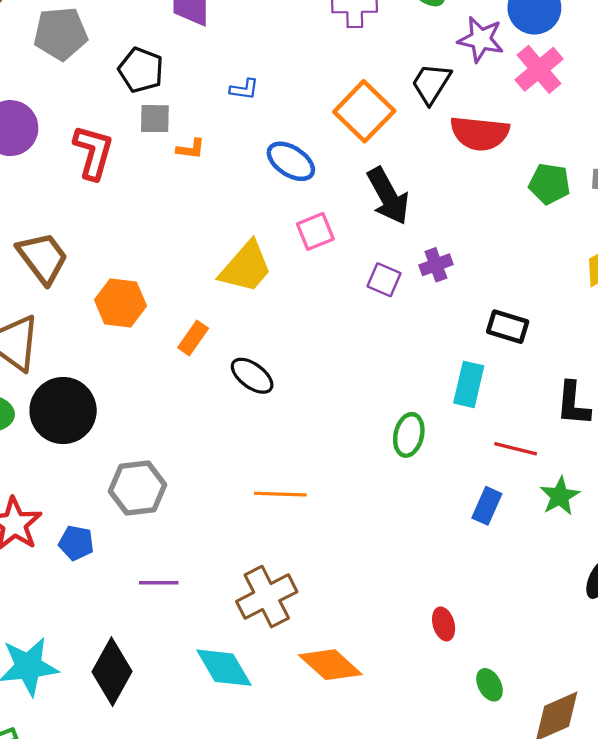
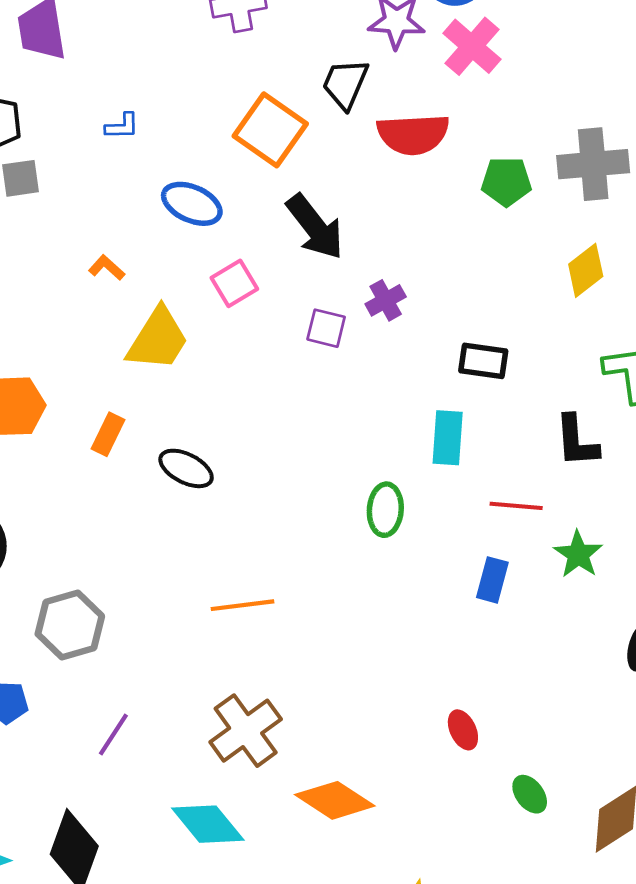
orange L-shape: (191, 149) -> (107, 268), moved, turned -136
purple line: (159, 583) -> (113, 735), turned -48

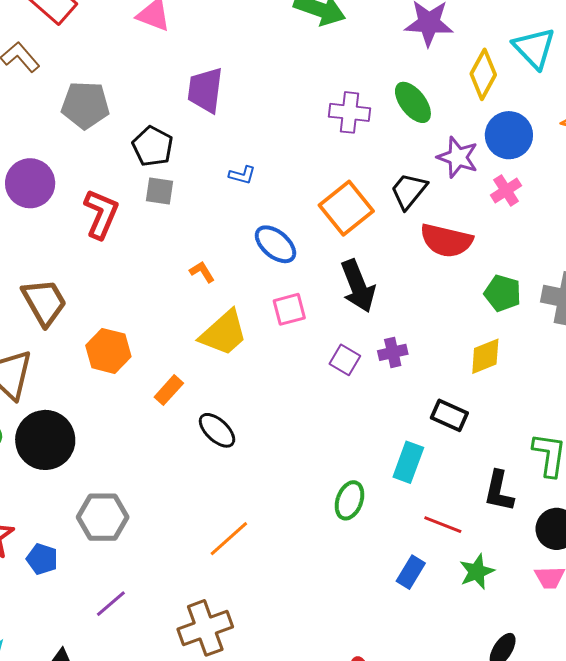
pink cross: (472, 46) -> (506, 190), size x0.7
yellow diamond: (586, 270) -> (485, 356), moved
orange line: (242, 605) -> (229, 539), turned -51

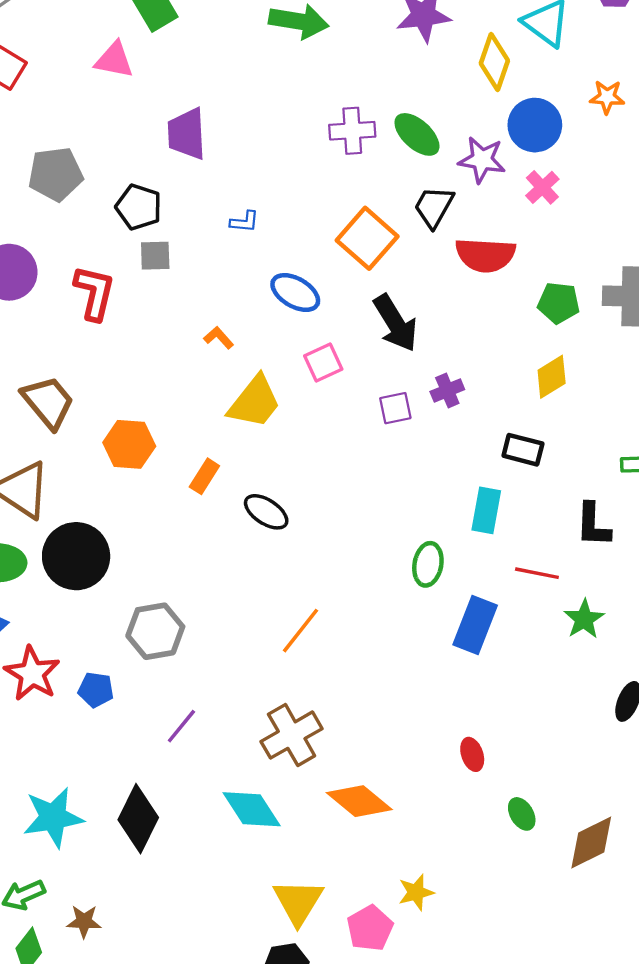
green ellipse: (413, 102) -> (417, 134), moved
purple square: (345, 360) -> (395, 408), turned -32
blue rectangle: (411, 572) -> (475, 625), moved, size x1.5

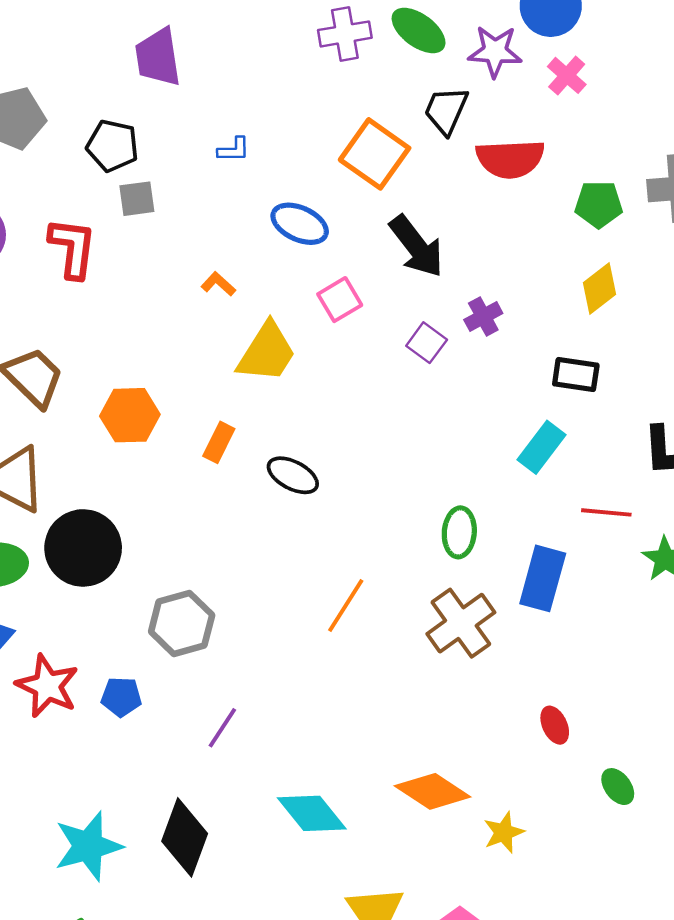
purple square: (395, 408) -> (427, 343), turned -36
cyan rectangle: (486, 510) -> (542, 447), turned 33
green ellipse: (428, 564) -> (459, 532), moved
brown cross: (292, 735) -> (461, 623), moved
yellow star: (416, 892) -> (504, 832), moved

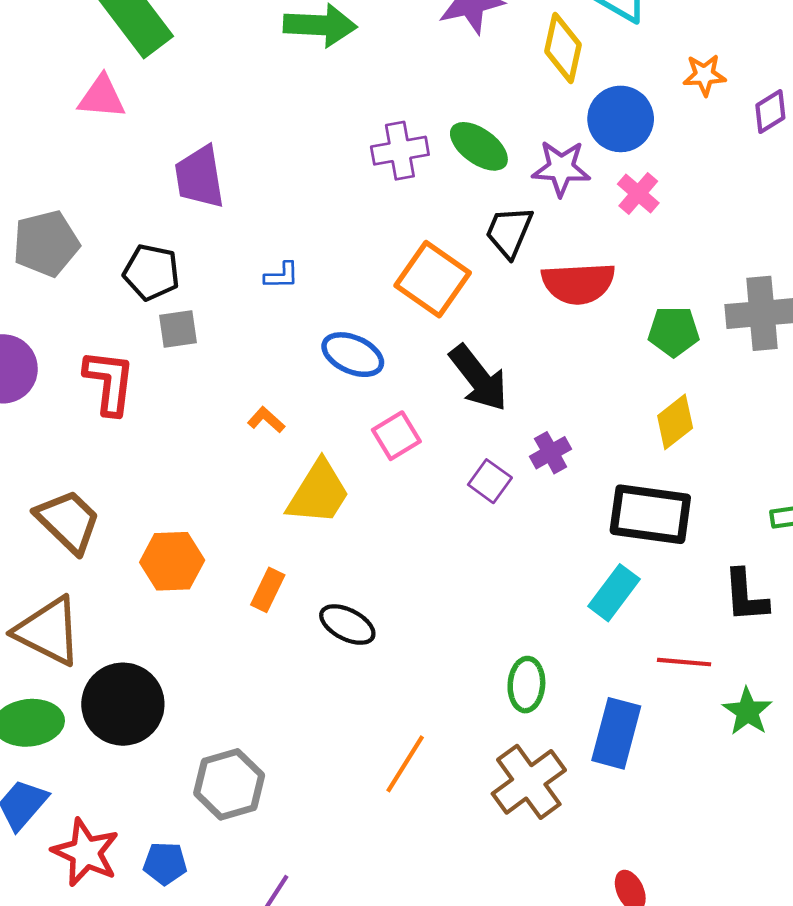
black rectangle: (576, 374) -> (650, 514), size x1.6

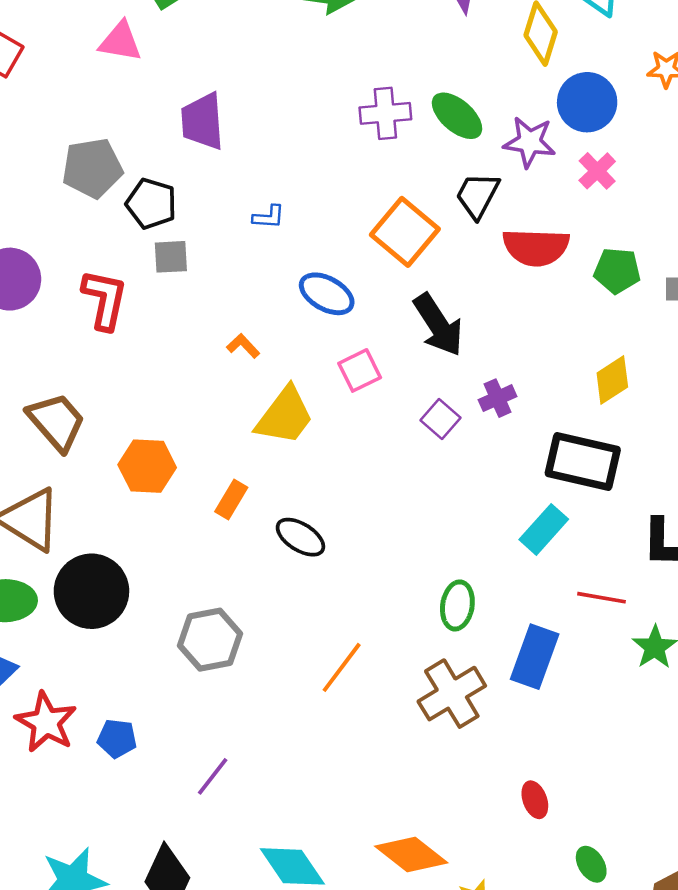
gray pentagon: (46, 244) -> (92, 168), moved
green pentagon: (674, 331) -> (617, 271), moved
gray hexagon: (229, 784) -> (210, 640), moved

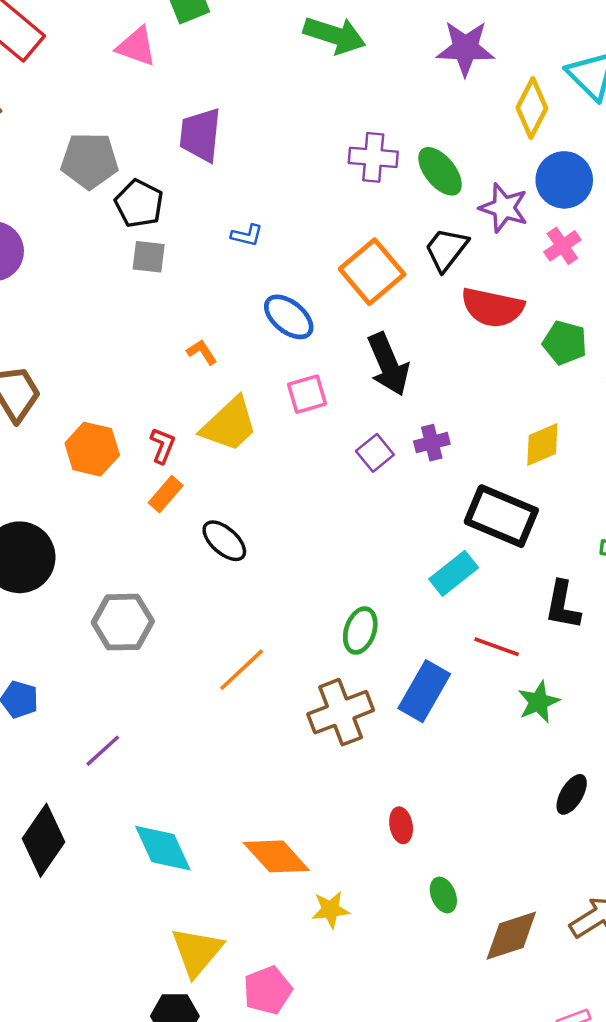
red L-shape: (105, 299) -> (163, 446), moved, size x0.6

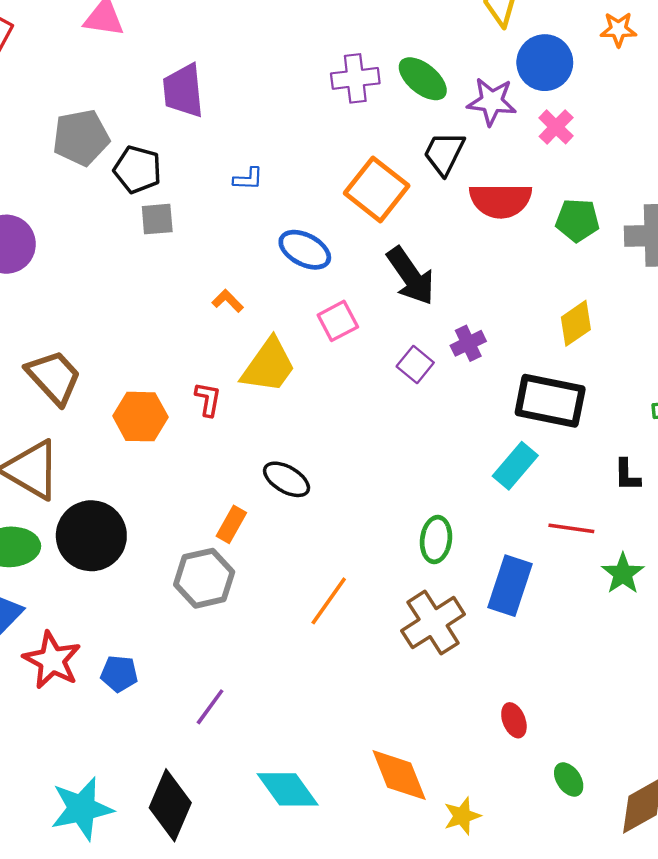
orange rectangle: (166, 494) -> (231, 524), moved
black L-shape: (563, 605) -> (627, 475), size x0.7
orange diamond: (276, 856) -> (399, 775), turned 32

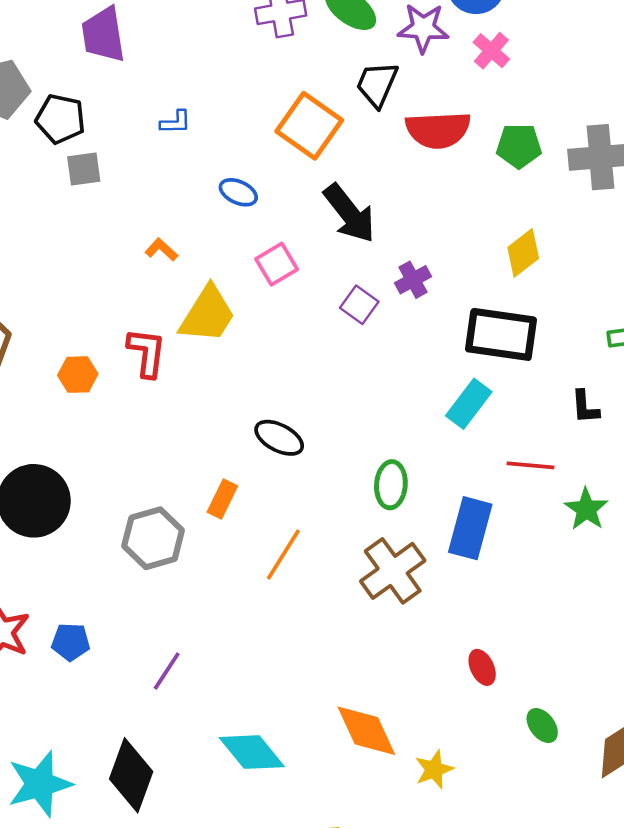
blue ellipse: (305, 250) -> (238, 192), size x0.7
red L-shape: (208, 399) -> (147, 353), size x1.4
orange hexagon: (140, 417) -> (78, 375), size x0.7
black ellipse: (287, 479) -> (279, 438), moved
orange rectangle: (231, 524) -> (222, 499), moved

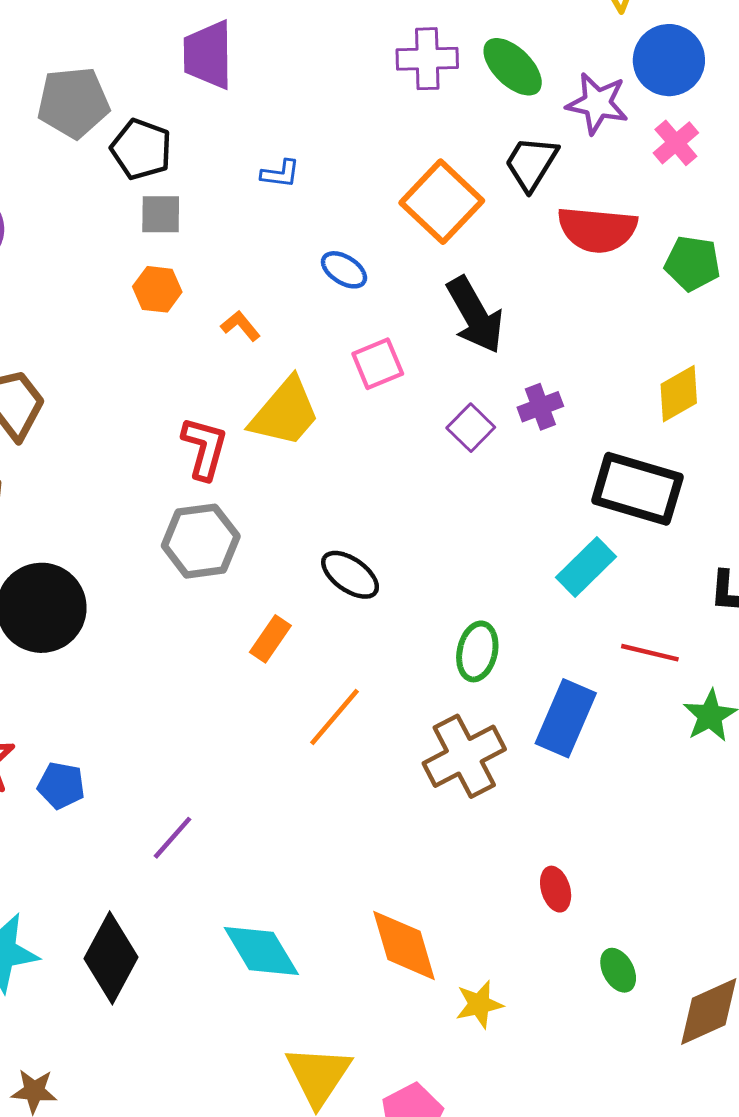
orange hexagon: (78, 375) -> (157, 289), moved
gray hexagon: (153, 538) -> (201, 541), moved

